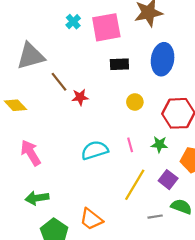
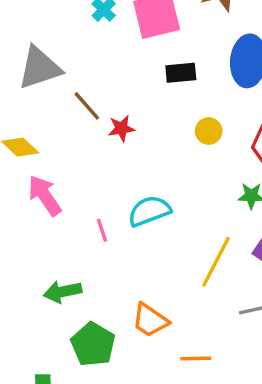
pink line: (130, 145) -> (102, 230), moved
pink arrow: (31, 153) -> (45, 195), moved

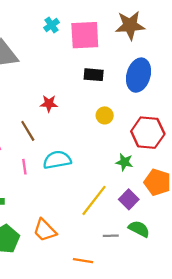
brown line: (87, 106) -> (28, 131), moved
orange line: (196, 359) -> (83, 261), moved

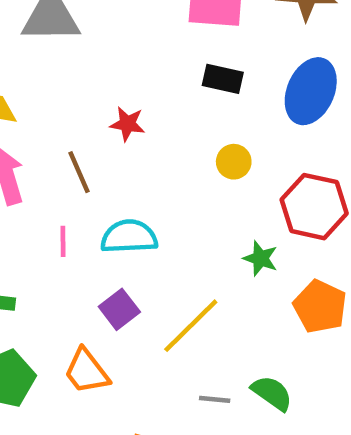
purple square: (129, 199) -> (119, 309), moved

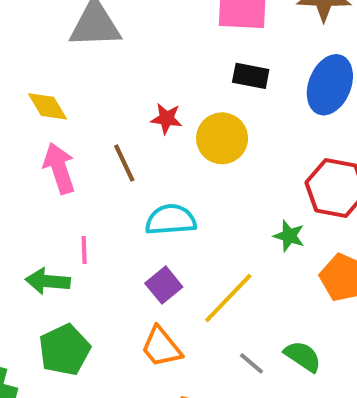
yellow circle: (234, 162) -> (222, 138), moved, size x1.6
pink line: (63, 241) -> (84, 250), moved
orange trapezoid: (86, 371) -> (161, 347), moved
gray line: (215, 399) -> (252, 363), turned 36

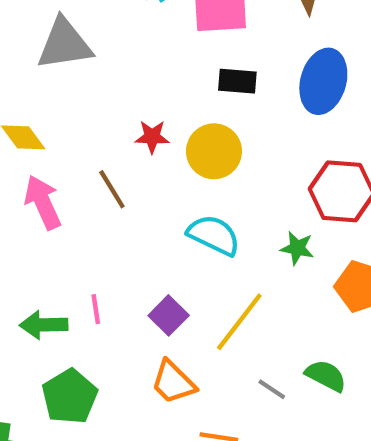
cyan semicircle: (171, 220) -> (214, 235), moved, turned 36
pink line: (84, 250) -> (96, 309), moved

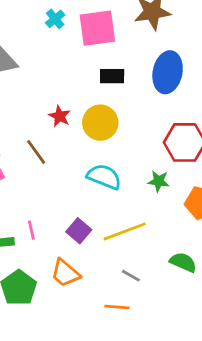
red star: (152, 137) -> (60, 116), turned 30
yellow line: (239, 322) -> (125, 231), turned 36
orange trapezoid: (173, 382) -> (65, 273), moved
gray line: (272, 389) -> (131, 276), moved

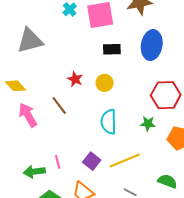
yellow circle: (100, 123) -> (105, 83), size x0.7
cyan semicircle: (104, 177) -> (109, 122), turned -110

